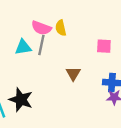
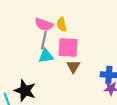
pink square: (104, 46) -> (68, 48), moved, size x1.5
cyan triangle: (23, 47) -> (46, 56), moved

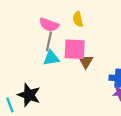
yellow semicircle: (62, 24) -> (78, 19), moved
brown triangle: (73, 66) -> (86, 61), moved

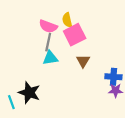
yellow semicircle: (78, 19) -> (67, 20), moved
pink square: (75, 49) -> (75, 35), moved, turned -30

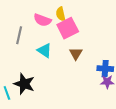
gray line: (48, 42) -> (19, 35), moved
cyan triangle: (50, 58) -> (44, 50), turned 42

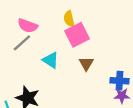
pink semicircle: (42, 20) -> (28, 26), moved
gray line: (19, 35) -> (22, 43), turned 36

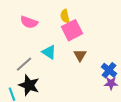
gray line: (22, 43) -> (24, 64), moved
blue cross: (119, 81) -> (109, 70), turned 35

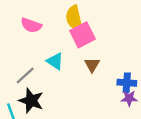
yellow semicircle: (65, 16) -> (74, 18), size x1.5
blue cross: (109, 70) -> (127, 83), turned -35

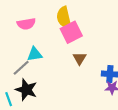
pink semicircle: (31, 25) -> (26, 24), turned -30
cyan triangle: (55, 61) -> (35, 54), moved, turned -42

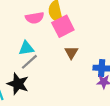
pink semicircle: (26, 24) -> (35, 18), moved
gray line: (21, 68) -> (29, 62), moved

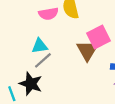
pink square: (63, 26) -> (98, 37), moved
brown triangle: (71, 52) -> (87, 50), size x1.5

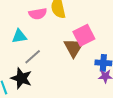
cyan triangle: (40, 46) -> (19, 36), moved

